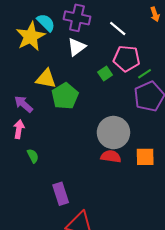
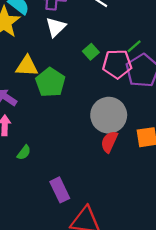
pink pentagon: (127, 58) -> (117, 64), moved
green semicircle: (33, 156) -> (24, 153), turned 72
red semicircle: (111, 156) -> (109, 142), turned -66

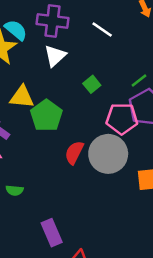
pink pentagon: (117, 64) -> (122, 119), moved
red semicircle: (109, 142) -> (74, 153), moved
green semicircle: (24, 153) -> (15, 190), turned 56

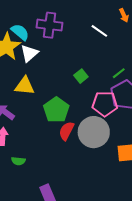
white line: (102, 29) -> (99, 31), moved
white triangle: (55, 56) -> (29, 53), moved
green pentagon: (46, 116) -> (56, 110), moved

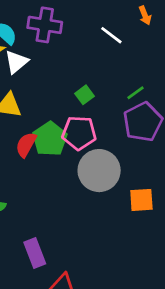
pink pentagon: (105, 104) -> (79, 133), moved
red semicircle: (66, 131) -> (26, 145), moved

